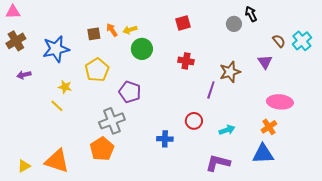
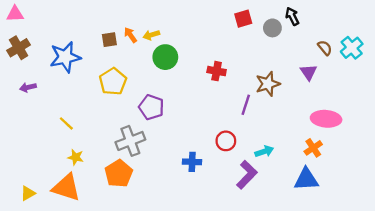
red square: (183, 23) -> (243, 19), moved
yellow star: (65, 87) -> (76, 157), moved
purple L-shape: (218, 163) -> (247, 175), moved, turned 120

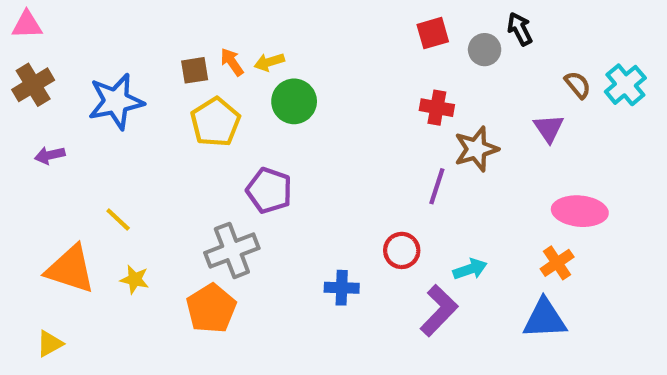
red cross: (217, 71) -> (437, 108), moved
yellow pentagon: (113, 82) -> (215, 122), moved
orange triangle: (66, 187) -> (70, 269), moved

